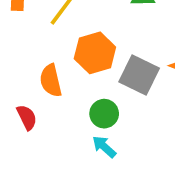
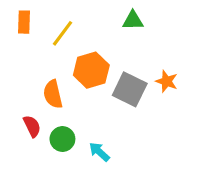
green circle: (104, 114) -> (62, 139), moved

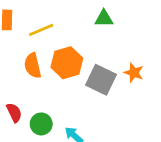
yellow line: (62, 33) -> (41, 30), turned 30
orange semicircle: (53, 94) -> (33, 66), moved

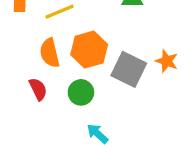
red semicircle: (14, 113) -> (38, 89), moved
green circle: (41, 124) -> (81, 92), moved

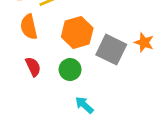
orange semicircle: (50, 53) -> (29, 27), moved

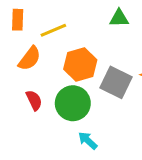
orange semicircle: (29, 27) -> (30, 58), turned -130
green circle: (70, 69) -> (73, 103), size x1.5

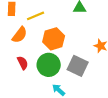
gray square: (116, 82) -> (78, 66), moved

